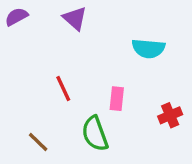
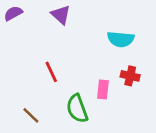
pink rectangle: (117, 99) -> (103, 90), moved
red cross: (170, 115) -> (130, 76), moved, turned 36

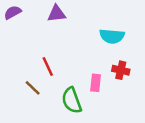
purple triangle: (61, 15) -> (57, 14), turned -48
brown line: (31, 115) -> (33, 88), moved

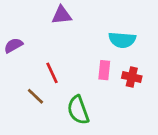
purple semicircle: (13, 12) -> (13, 45), moved
pink rectangle: (96, 83) -> (104, 70), moved

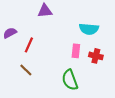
red line: (52, 73) -> (29, 45), moved, turned 49
green semicircle: (78, 110) -> (70, 80), moved

